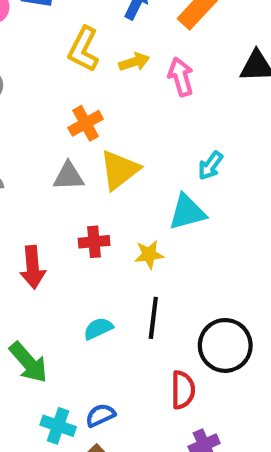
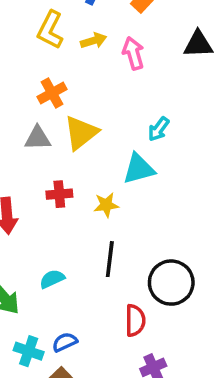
cyan semicircle: (98, 329) -> (52, 279), moved

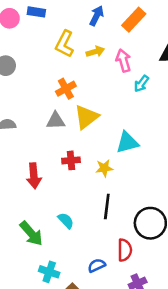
cyan arrow: (159, 129) -> (141, 84), moved
cyan semicircle: (52, 279) -> (66, 221), turned 72
blue semicircle: (65, 342) -> (97, 265), moved

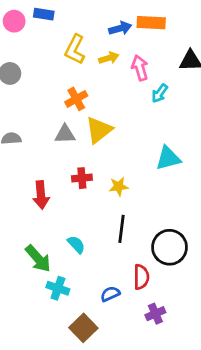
blue arrow: (97, 16) -> (120, 28), moved, turned 48
orange rectangle: (134, 20) -> (151, 23), turned 50
cyan triangle: (127, 143) -> (168, 158), moved
cyan cross: (49, 272) -> (58, 288), moved

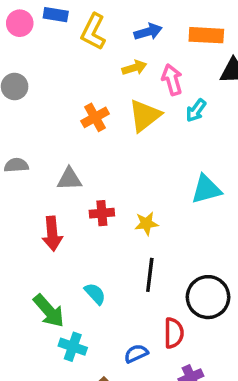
orange rectangle: (151, 23) -> (206, 35), moved
yellow L-shape: (75, 49) -> (93, 32), moved
yellow triangle: (99, 130) -> (145, 116), moved
gray triangle: (65, 134) -> (69, 179), moved

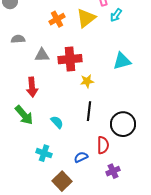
gray semicircle: (16, 165) -> (18, 39), moved
red cross: (102, 213) -> (70, 59), moved, size x1.6
green arrow: (49, 311) -> (24, 115), moved

